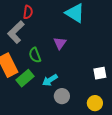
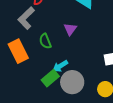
green rectangle: (25, 78) -> (50, 78), moved
gray circle: (62, 96) -> (72, 82), size x1.5

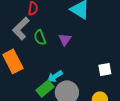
green semicircle: (45, 41) -> (40, 37), moved

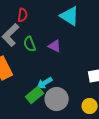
purple triangle: (65, 39) -> (55, 46), turned -40

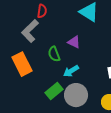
green semicircle: (30, 44) -> (54, 54), moved
cyan arrow: (45, 83) -> (71, 71), moved

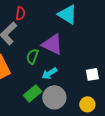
purple triangle: (74, 42) -> (52, 44), size x1.6
green semicircle: (54, 54) -> (32, 56), turned 42

